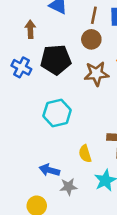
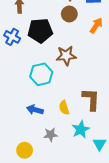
brown star: (96, 74) -> (66, 56), moved
blue arrow: (49, 170) -> (35, 110), moved

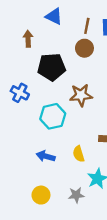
blue cross: (12, 37) -> (20, 93), moved
gray star: (51, 135) -> (76, 195), moved
yellow circle: (25, 150) -> (41, 195), moved

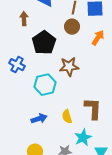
black pentagon: (52, 67) -> (44, 43), turned -30
blue arrow: (46, 156) -> (39, 119), turned 147

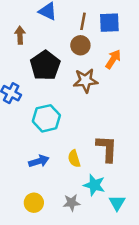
brown star: (69, 67) -> (85, 81), moved
cyan star: (83, 138) -> (94, 185), turned -30

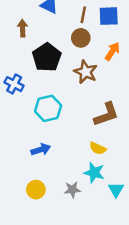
brown star: (85, 81) -> (86, 72), turned 30
brown L-shape: (107, 149) -> (106, 114), moved, turned 68
yellow semicircle: (74, 159) -> (98, 148), moved, turned -49

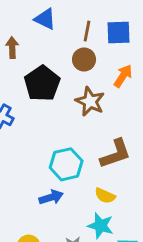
cyan hexagon: (48, 108) -> (66, 164), moved
blue arrow: (41, 150) -> (51, 197), moved

